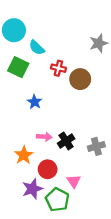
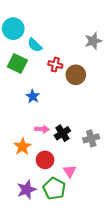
purple star: (32, 189) -> (27, 190), moved

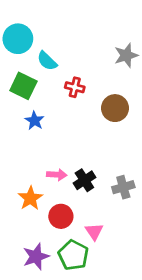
brown circle: (76, 75) -> (115, 108), moved
blue star: (33, 96) -> (35, 121), moved

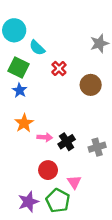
red cross: (75, 87) -> (59, 69), turned 32
blue star: (35, 121) -> (20, 90), moved
orange star: (30, 198) -> (24, 123), moved

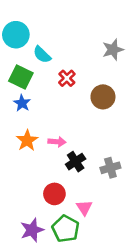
pink arrow: (45, 137) -> (57, 142), moved

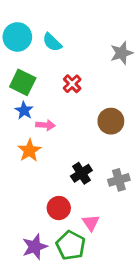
cyan semicircle: (42, 55) -> (52, 42), moved
brown circle: (103, 97) -> (111, 121), moved
pink arrow: (57, 142) -> (45, 125), moved

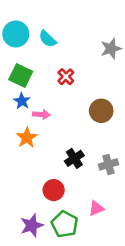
pink triangle: (91, 223) -> (96, 208), moved, turned 42

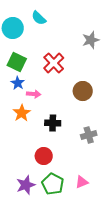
cyan semicircle: (48, 39) -> (39, 18), moved
red cross: (66, 77) -> (54, 63), size x1.5
black cross: (74, 158) -> (53, 123), moved, turned 35
pink triangle: (96, 208) -> (82, 182), moved

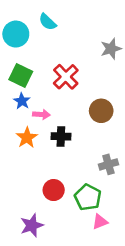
black cross: (53, 123) -> (61, 136), moved
green pentagon: (53, 184) -> (88, 197), moved

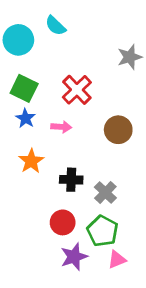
pink arrow: (41, 114) -> (61, 127), moved
black cross: (61, 136) -> (71, 180), moved
gray cross: (108, 164) -> (105, 192), moved, turned -30
purple star: (32, 225) -> (74, 257), moved

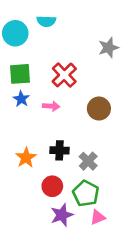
cyan semicircle: (55, 26) -> (46, 21), turned -42
green square: (24, 88) -> (20, 74), turned -30
orange star: (31, 161) -> (26, 158), moved

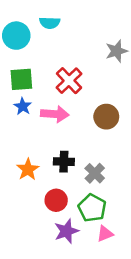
pink arrow: (51, 106) -> (55, 114), size x1.5

